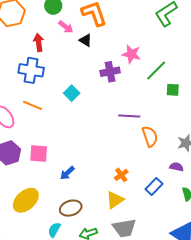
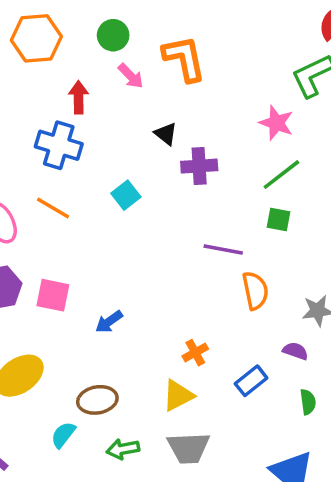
black triangle: (86, 40) -> (166, 134), moved
pink star: (131, 54) -> (276, 123), moved
green square: (173, 90) -> (278, 220), moved
blue arrow: (67, 173) -> (109, 322), moved

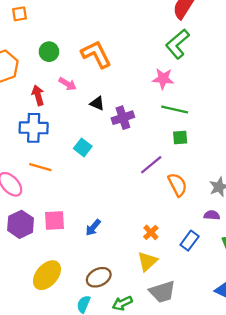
pink arrow: (131, 76) -> (68, 84), moved
green line: (281, 175) -> (175, 109), turned 65
purple line: (223, 249) -> (151, 165), turned -35

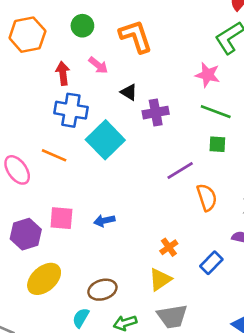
blue cross: (34, 128) -> (71, 110), moved
cyan square: (83, 147) -> (105, 140), size x1.8
purple hexagon: (21, 224) -> (26, 234), moved
blue arrow: (93, 228) -> (104, 221), moved, turned 30

